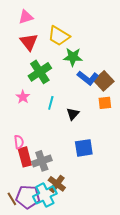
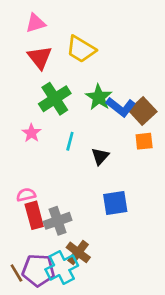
green star: (73, 57) -> (99, 97), moved, turned 30
pink semicircle: (19, 142) -> (26, 195), turned -96

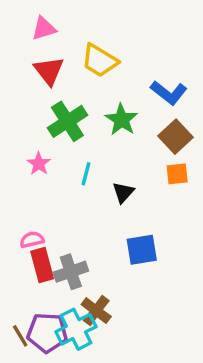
blue L-shape: (121, 107) -> (169, 93), moved

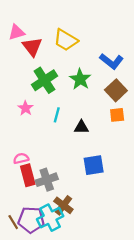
pink triangle: (44, 29) -> (17, 32), moved
black triangle: (123, 192) -> (81, 127), turned 48

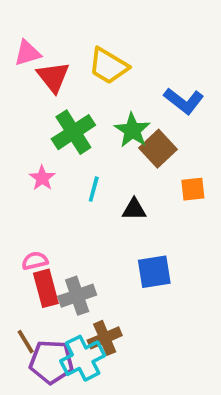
brown square: (116, 90) -> (158, 149), moved
brown cross: (63, 205) -> (105, 338), turned 30
brown line: (13, 222) -> (26, 342), moved

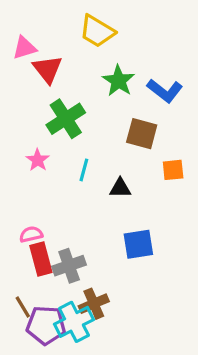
yellow trapezoid: (108, 66) -> (97, 31), moved
green star: (132, 130) -> (119, 81), moved
brown square: (158, 149) -> (142, 134), turned -32

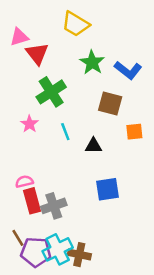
cyan line: (84, 170) -> (65, 132), turned -36
brown cross: (94, 304) -> (79, 255), moved, turned 35

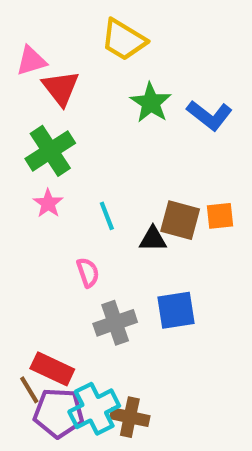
green cross: (51, 92) -> (50, 151), moved
brown square: (110, 103) -> (180, 220), moved
pink semicircle: (24, 182) -> (88, 272), moved, turned 84
red rectangle: (32, 201) -> (52, 369), moved, turned -50
gray cross: (54, 206) -> (115, 323), moved

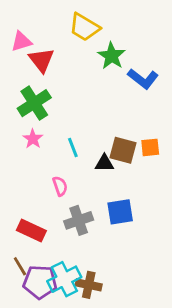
green star: (151, 103) -> (112, 56), moved
red rectangle: (52, 369) -> (31, 230), moved

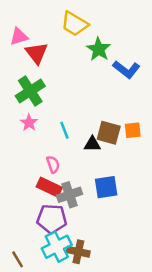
red rectangle: (31, 230) -> (49, 187), moved
brown line: (20, 266) -> (18, 259), moved
purple pentagon: (40, 282) -> (52, 219), moved

